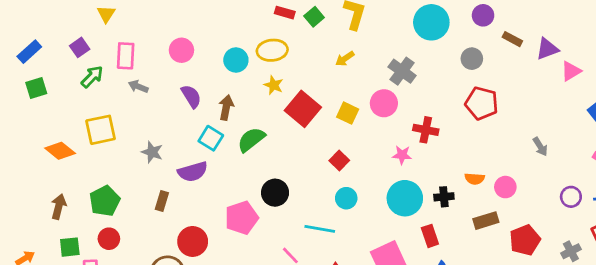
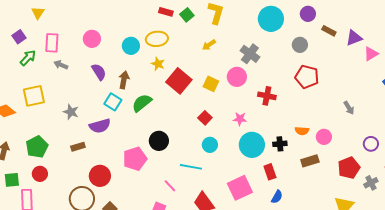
pink star: (402, 155) -> (240, 119), moved
brown rectangle: (162, 201) -> (78, 147), turned 56
red pentagon: (525, 240) -> (349, 168), moved

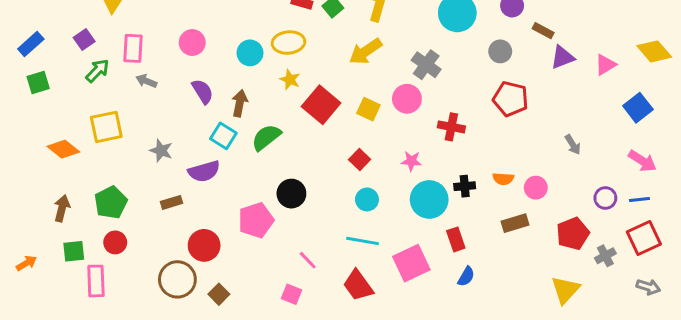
purple triangle: (354, 38) -> (562, 57), moved
yellow arrow: (209, 45) -> (365, 51), size x1.6
black cross: (280, 144) -> (465, 186), moved
cyan line: (191, 167) -> (363, 241), moved

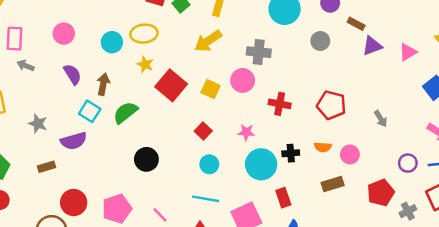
gray cross: (426, 65) -> (259, 52), turned -30
red pentagon: (511, 99) -> (331, 105), moved
pink pentagon: (256, 220) -> (117, 209), moved

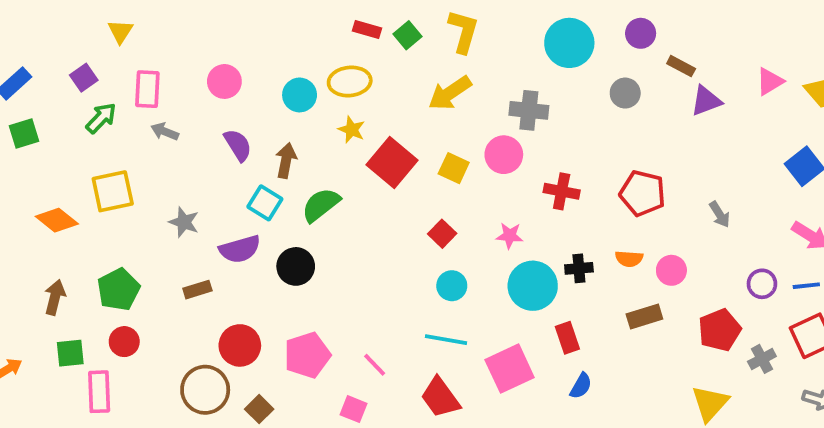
pink triangle: (408, 52) -> (770, 81), moved
black circle: (146, 159) -> (296, 266), moved

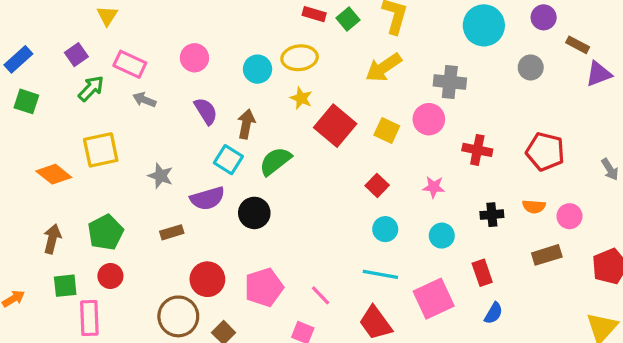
pink rectangle: (147, 89) -> (130, 64), turned -68
green square: (24, 133) -> (26, 101), turned 35
cyan circle: (533, 286) -> (442, 236), moved, size x0.6

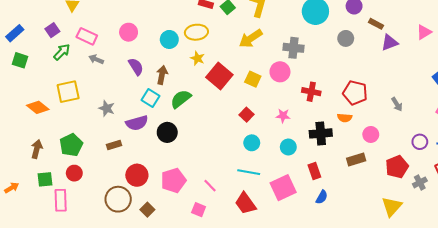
orange semicircle: (534, 206) -> (345, 118), moved
black cross: (492, 215) -> (321, 133), size x1.5

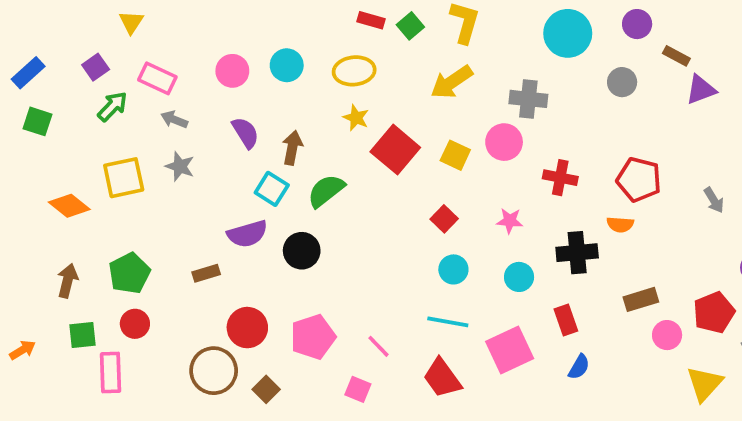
cyan circle: (169, 39) -> (287, 65), moved
gray star: (107, 108) -> (180, 166), moved
pink circle: (371, 134) -> (667, 335), moved

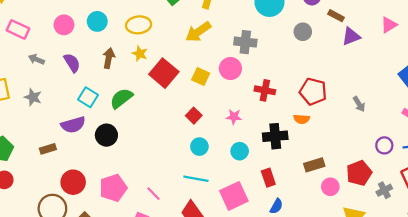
gray arrow: (174, 120) -> (36, 59), moved
brown arrow: (292, 148) -> (109, 58), moved
gray star: (180, 166) -> (33, 97), moved

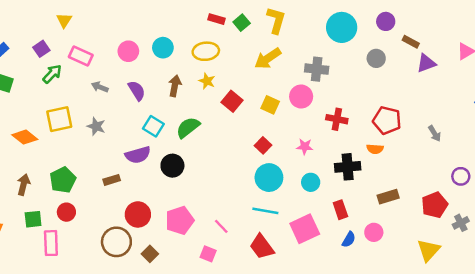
red square: (164, 73) -> (232, 101), size x0.7
cyan circle: (199, 147) -> (269, 178), size x1.5
pink circle: (330, 187) -> (374, 232), moved

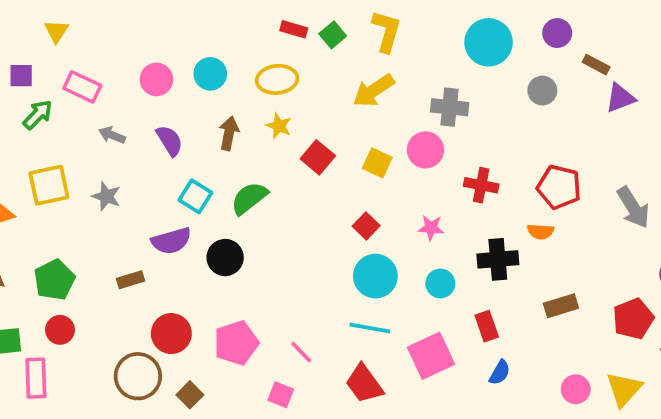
purple square: (41, 49) -> (21, 76), turned 35
gray arrow: (435, 133) -> (633, 207), size x1.6
pink circle: (374, 232) -> (576, 389), moved

